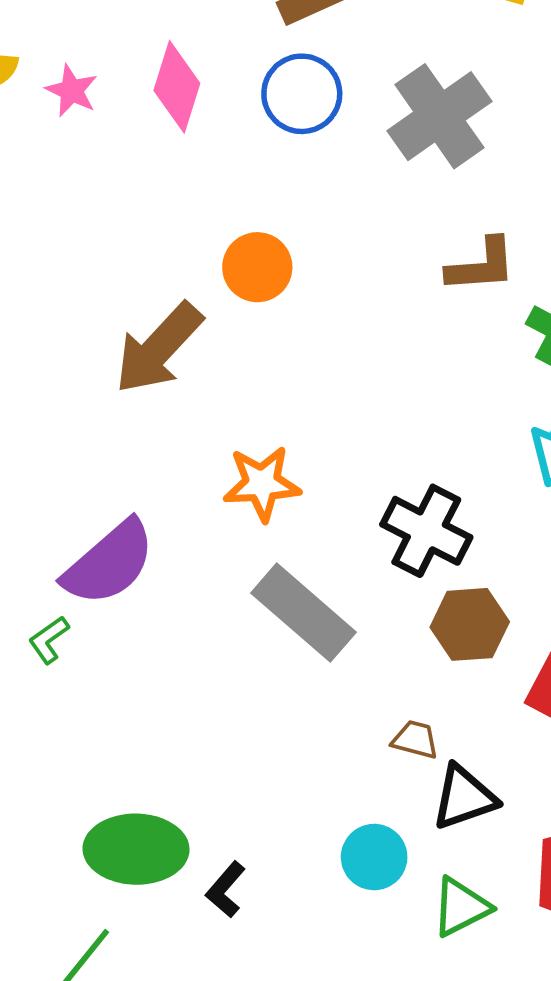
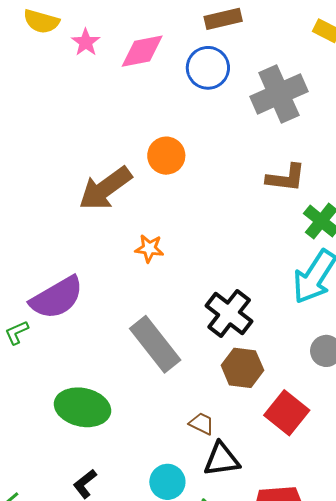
pink diamond: (177, 87) -> (142, 51), turned 51
orange star: (262, 484) -> (149, 248), moved, size x0.7
green ellipse: (136, 849) -> (82, 407), moved

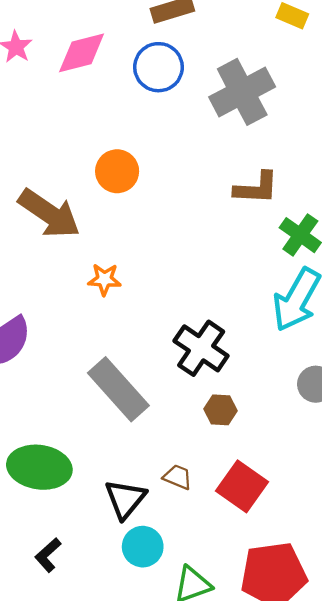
brown arrow: (105, 188) -> (49, 214), turned -106
brown hexagon: (242, 368) -> (221, 410), size x0.7
red square: (287, 413) -> (242, 486), moved
black triangle: (222, 459) -> (125, 499), moved, turned -39

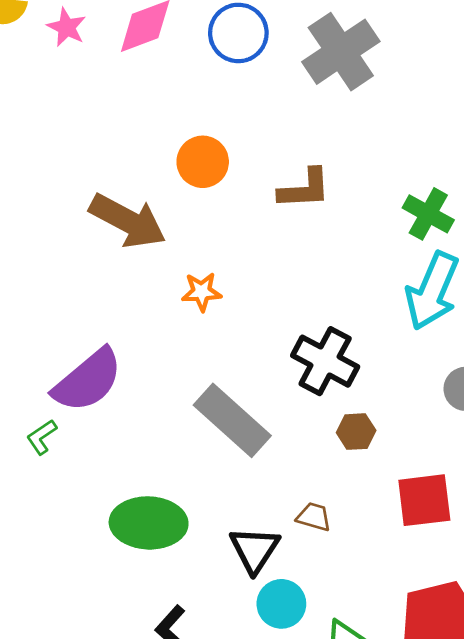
brown L-shape: (256, 188) -> (304, 189), moved
red square: (242, 486) -> (424, 500), moved, turned -36

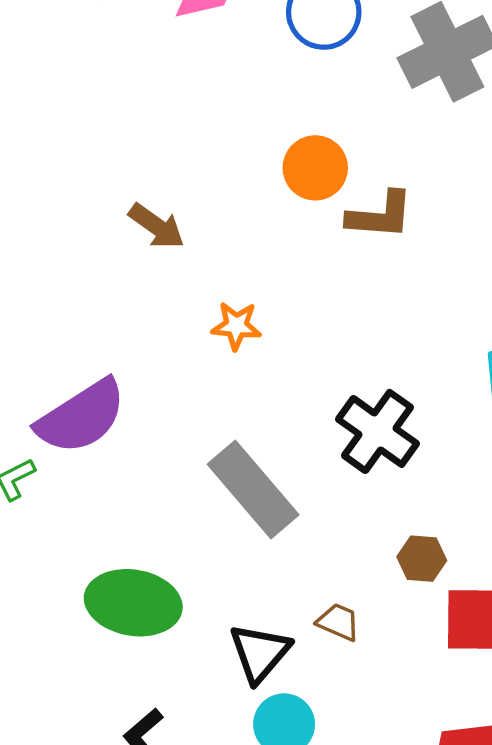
orange circle: (203, 162) -> (315, 168), moved
brown arrow: (128, 221) -> (157, 226), size x0.6
brown hexagon: (356, 432) -> (422, 559), moved

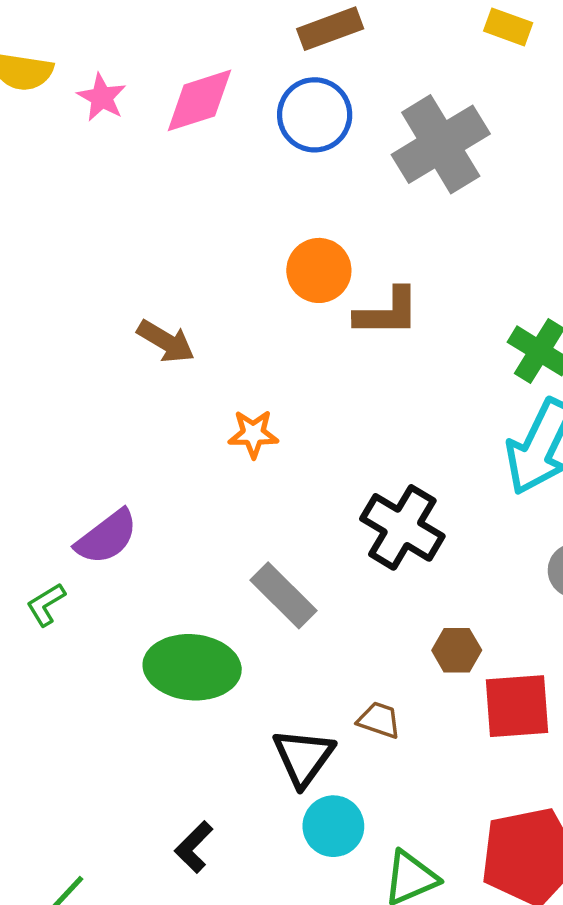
purple semicircle: (81, 417) -> (107, 537), size x0.7
gray rectangle: (253, 490) -> (283, 595), size x0.7
green ellipse: (133, 603) -> (192, 667), moved

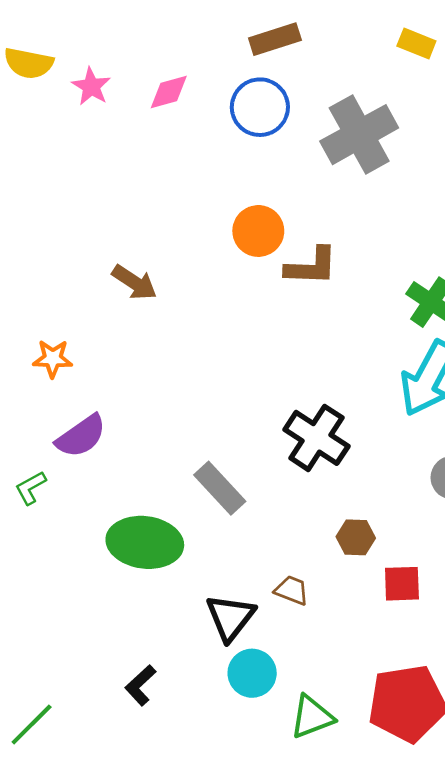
pink diamond: (199, 100) -> (169, 92), size x0.7
orange star: (253, 434) -> (53, 359), moved
red square: (517, 706) -> (402, 584), size x0.7

